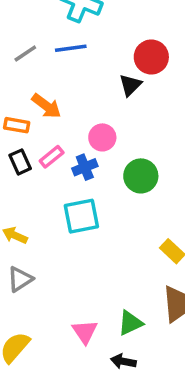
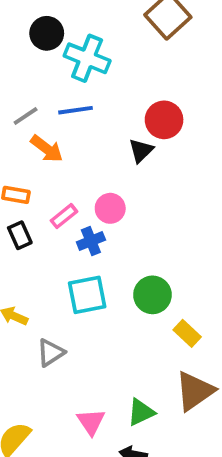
orange arrow: (46, 106) -> (47, 149), moved
pink rectangle: (52, 157) -> (64, 216), moved
green circle: (141, 176) -> (152, 295), moved
gray triangle: (20, 279) -> (51, 353), moved

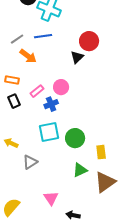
green circle: (152, 295) -> (75, 138), moved
yellow rectangle: (187, 333) -> (101, 152), turned 40
green triangle: (141, 412) -> (80, 170), moved

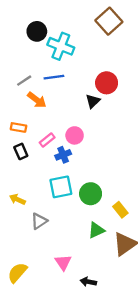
yellow rectangle: (101, 152) -> (120, 210), turned -32

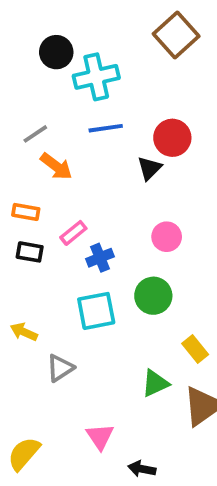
cyan cross: (61, 46) -> (96, 77), turned -35
blue line: (54, 77) -> (106, 128), moved
pink circle: (75, 135) -> (167, 237), moved
black rectangle: (21, 151) -> (30, 252), turned -56
green circle: (91, 194) -> (153, 296), moved

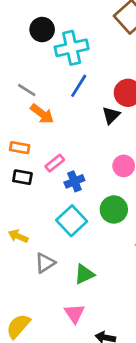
blue line: (106, 128) -> (79, 86), turned -50
gray line: (35, 134) -> (27, 90), turned 66
cyan square: (96, 311) -> (72, 221), turned -32
green triangle: (155, 383) -> (84, 274), moved

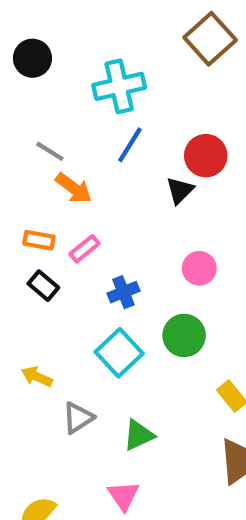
black circle: (42, 30) -> (32, 58), moved
pink rectangle: (55, 163) -> (84, 249), moved
black rectangle: (22, 177) -> (43, 286), turned 30

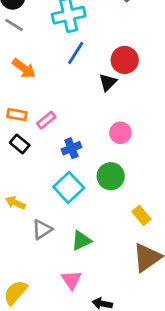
gray line: (50, 151) -> (14, 25), moved
orange arrow: (74, 188) -> (24, 68), moved

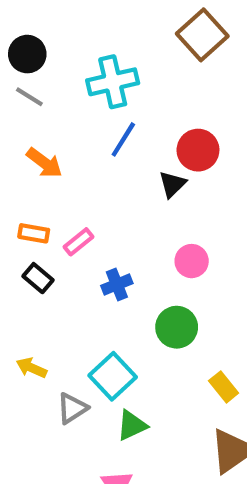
cyan square: (69, 187) -> (113, 376), moved

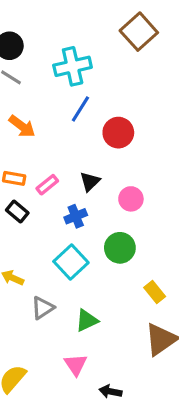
red circle: (198, 150) -> (118, 133), moved
black triangle: (172, 184) -> (90, 182), moved
cyan square: (113, 376) -> (71, 262), moved

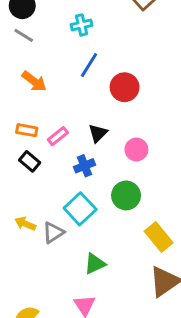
cyan cross: (73, 66) -> (82, 25), size x0.6
yellow rectangle: (155, 292) -> (159, 237), size x1.4
gray triangle: (43, 308) -> (53, 233), moved

